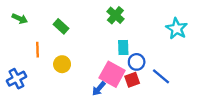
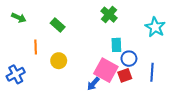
cyan star: (177, 29) -> (155, 27), moved
blue line: (161, 76) -> (152, 72), turned 54

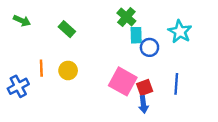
cyan rectangle: (116, 45) -> (136, 35), moved
orange line: (36, 47) -> (41, 68), moved
blue circle: (129, 59) -> (149, 47), moved
blue arrow: (93, 84) -> (143, 105), moved, turned -48

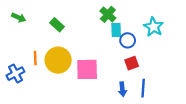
yellow circle: (68, 70) -> (58, 60), size x1.6
pink square: (123, 81) -> (87, 69), moved, turned -30
blue line: (176, 84) -> (143, 88), moved
red square: (145, 87) -> (132, 63), moved

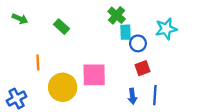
cyan star: (154, 27) -> (166, 29), turned 30
yellow circle: (58, 60) -> (63, 87), moved
blue cross: (16, 74) -> (17, 99), moved

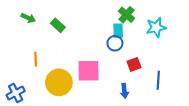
green cross: (117, 15) -> (127, 15), moved
green arrow: (20, 19) -> (28, 18), moved
blue circle: (138, 43) -> (115, 43), moved
blue line: (155, 95) -> (158, 80), moved

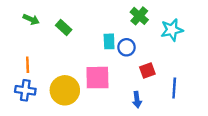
cyan rectangle: (118, 31) -> (109, 41), moved
orange line: (36, 59) -> (28, 65), moved
blue cross: (16, 93) -> (25, 90), moved, turned 36

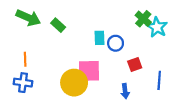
green cross: (139, 16) -> (143, 19), moved
green arrow: (31, 19) -> (28, 18), size x1.6
cyan star: (172, 30) -> (157, 27), turned -30
yellow circle: (65, 90) -> (74, 83), moved

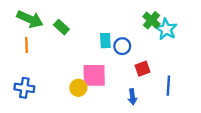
orange line: (25, 59) -> (27, 45), moved
yellow circle: (74, 83) -> (78, 88), size x0.6

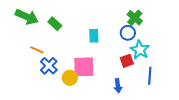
cyan star: (166, 29) -> (140, 50), moved
orange line: (27, 45) -> (37, 50), moved, turned -64
blue circle: (122, 46) -> (128, 33), moved
blue cross: (24, 88) -> (49, 66), moved, turned 36

